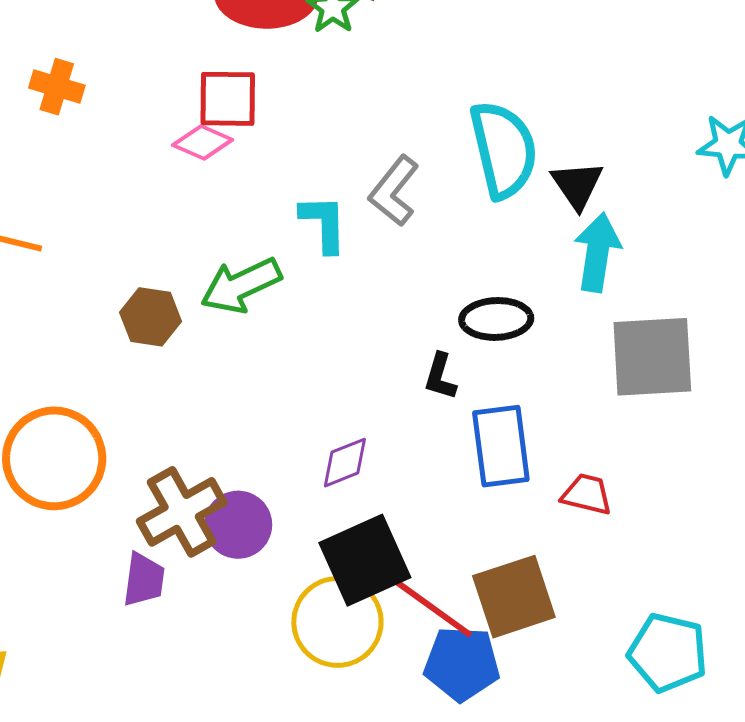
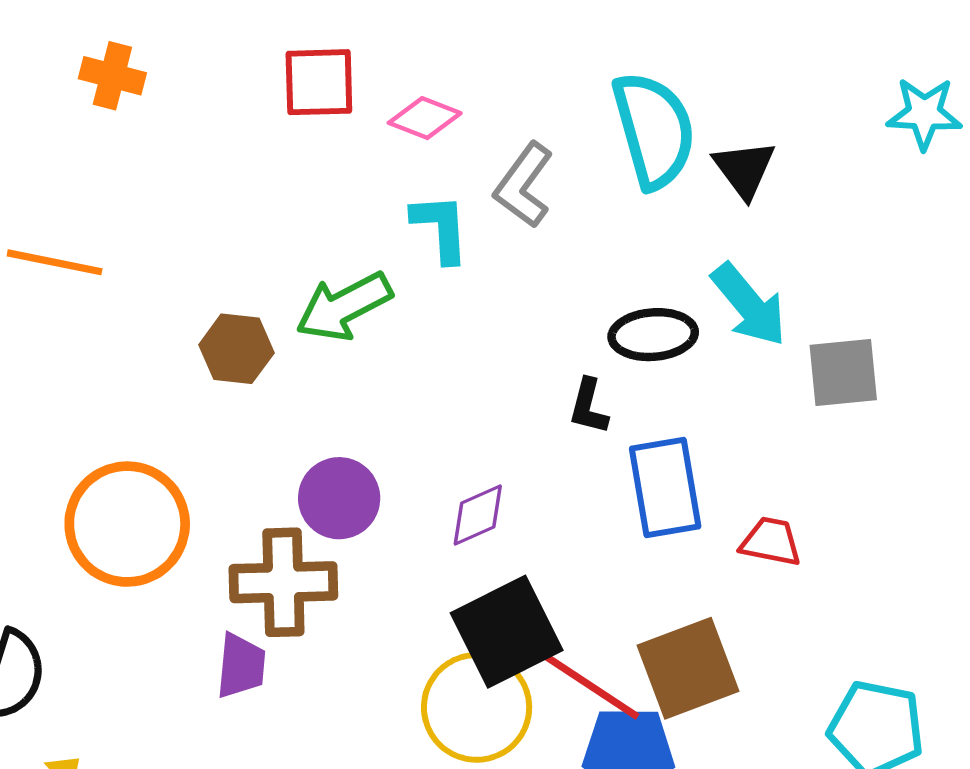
pink diamond: (203, 142) -> (425, 118), moved
cyan arrow: (597, 252) -> (749, 305), moved, turned 134
gray square: (652, 357) -> (843, 373), size x0.7
brown cross: (182, 512) -> (283, 582), turned 30
purple circle: (238, 525) -> (339, 498), moved

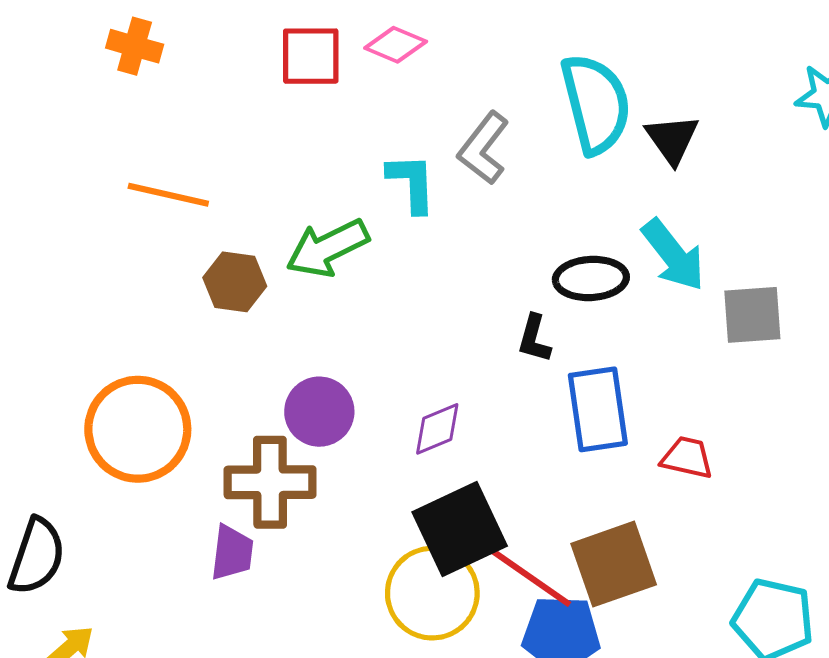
pink diamond: (425, 118) -> (396, 45), moved
orange line: (55, 262) -> (168, 195), moved

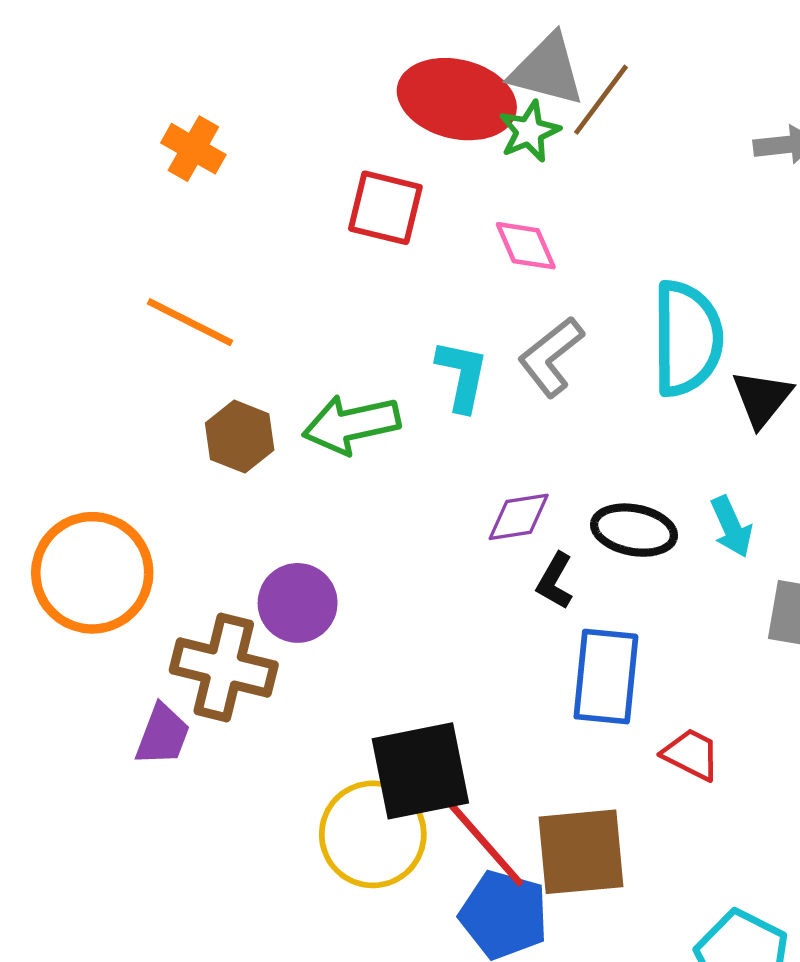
pink diamond: (396, 45) -> (526, 246), moved, turned 30
cyan arrow: (673, 255) -> (731, 527), size x0.7
purple diamond: (437, 429) -> (519, 517), moved

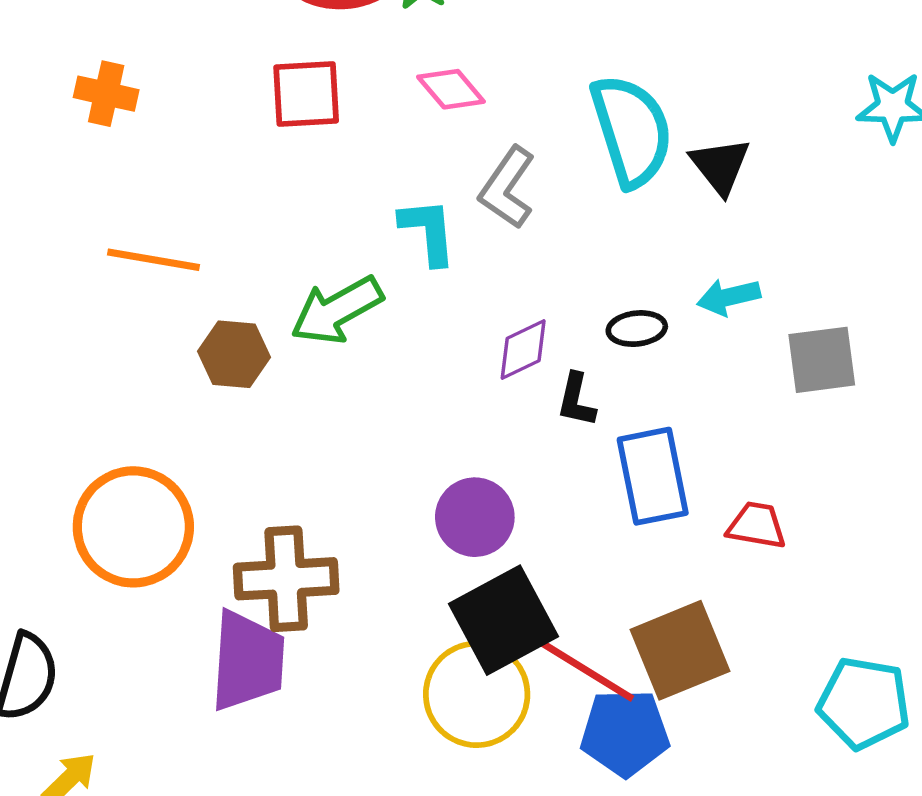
cyan arrow: (731, 527) -> (729, 297), turned 118
black ellipse: (634, 530) -> (637, 329), size x0.7
purple circle: (298, 603) -> (475, 517), moved
purple trapezoid: (163, 735) -> (248, 661), size x1.6

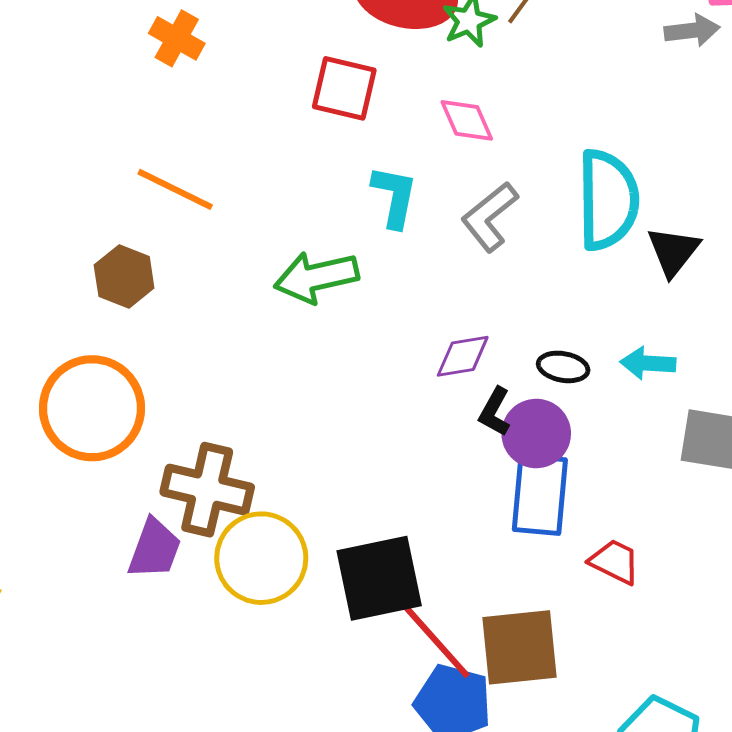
cyan L-shape: (428, 231) -> (394, 196), moved
brown hexagon: (234, 354) -> (124, 277), moved
purple circle: (475, 517) -> (536, 433), moved
purple trapezoid: (248, 661) -> (154, 549), size x0.7
yellow circle: (477, 694) -> (261, 558), moved

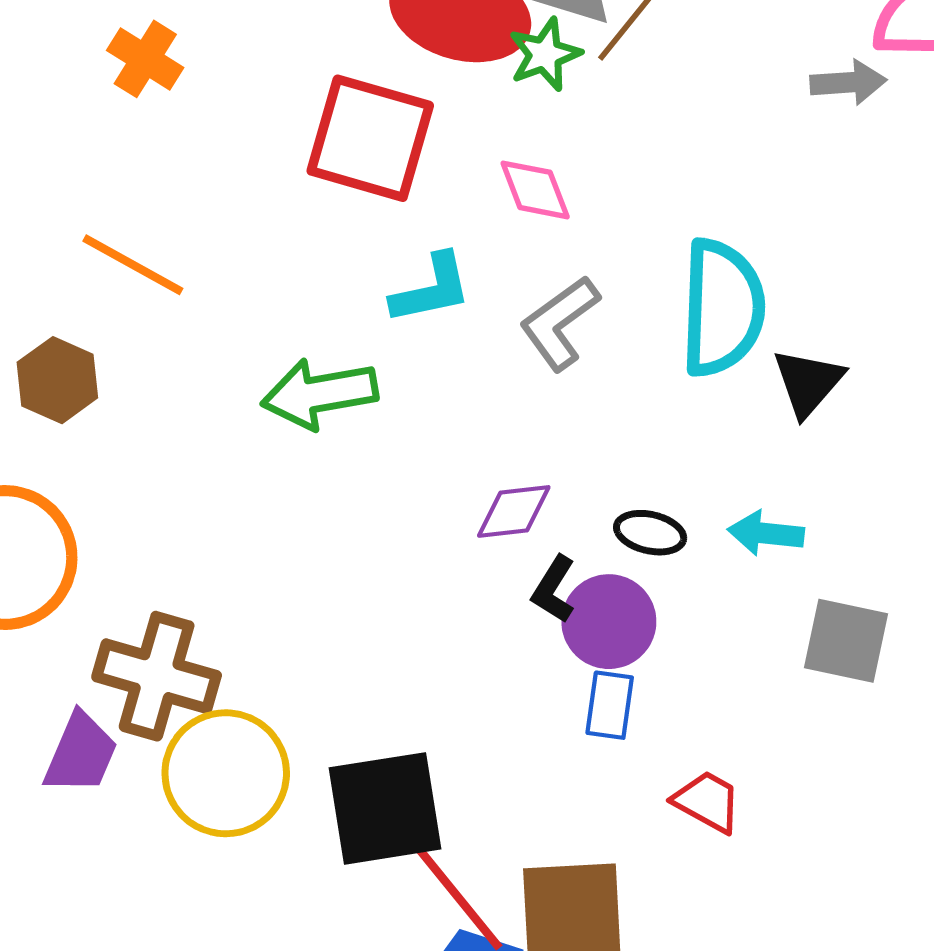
red square: (344, 88) -> (370, 138), size x1.4
cyan L-shape: (394, 196) -> (431, 289), turned 64
blue rectangle: (540, 495) -> (610, 705), size x0.6

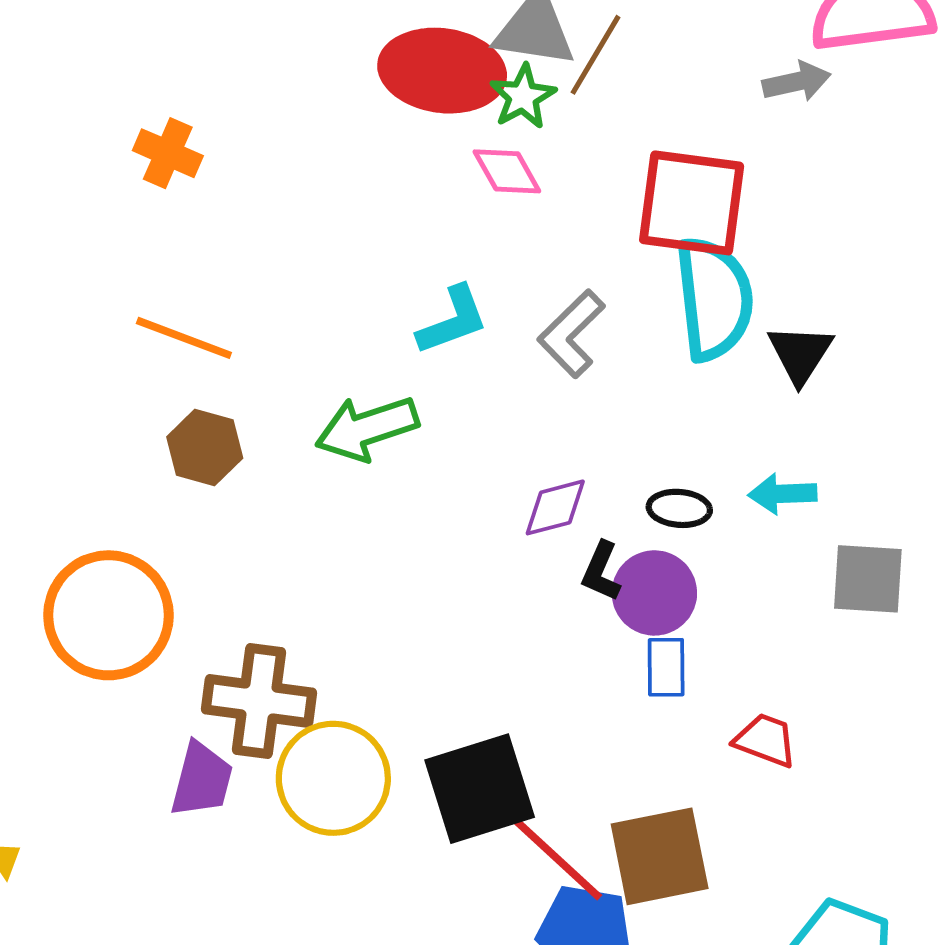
red square: (370, 138) -> (692, 203), moved
pink diamond: (535, 190) -> (507, 171), moved
brown hexagon: (57, 380) -> (205, 448), moved

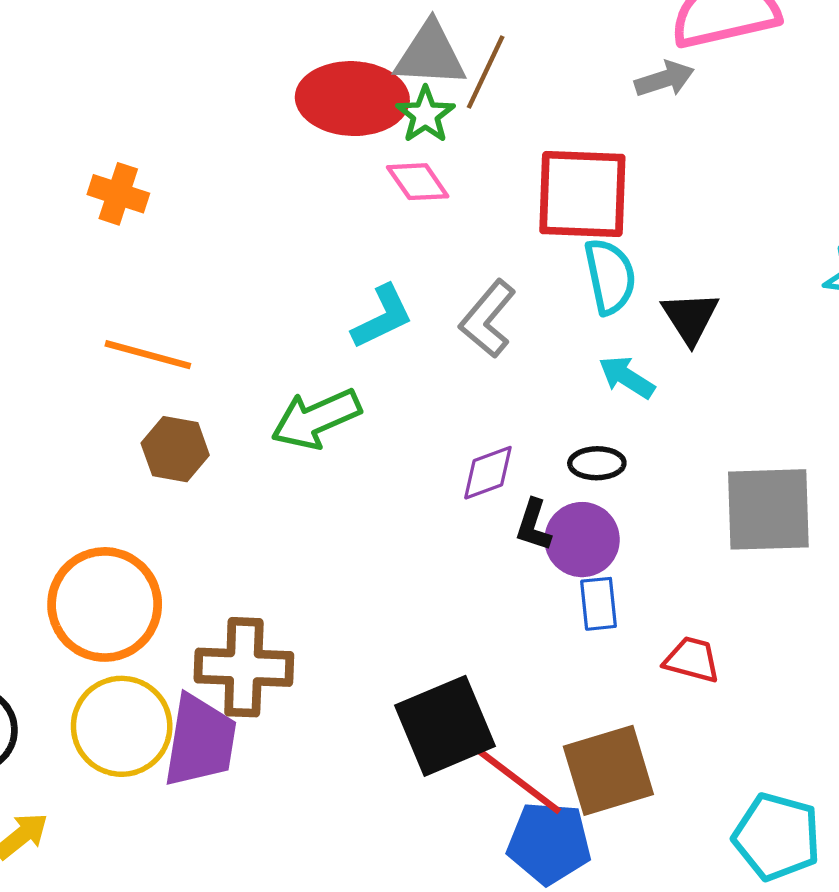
cyan semicircle: (714, 299) -> (610, 276), size x0.7
cyan arrow: (782, 494) -> (627, 377), moved, turned 40
gray square: (868, 579) -> (768, 509), size x1.4
yellow circle: (333, 778) -> (122, 726), moved
purple trapezoid: (202, 780) -> (200, 741), size x1.4

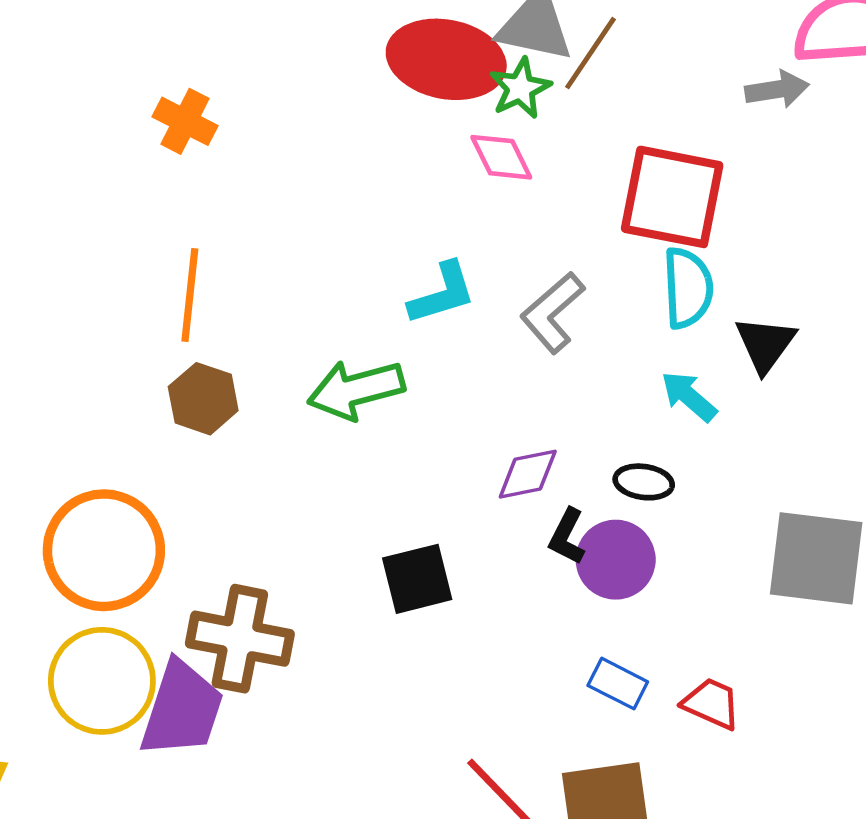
orange line: (148, 355) -> (190, 295), turned 72
blue rectangle: (599, 604) -> (618, 684), moved, turned -66
black square: (445, 726) -> (417, 579), moved, size x0.7

